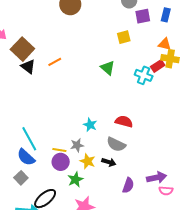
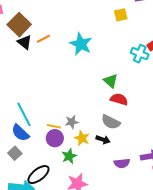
orange line: (55, 62) -> (43, 39), moved
green triangle: (108, 68) -> (111, 81), moved
cyan star: (90, 125) -> (81, 44), moved, size x1.6
purple semicircle: (128, 185) -> (122, 163), turned 63

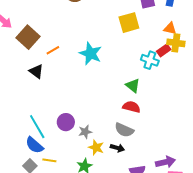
yellow square: (121, 15) -> (129, 23), size x1.5
black triangle: (25, 42) -> (36, 71), moved
green triangle: (111, 81) -> (133, 86), moved
yellow line: (54, 126) -> (49, 160), moved
purple circle: (55, 138) -> (66, 122), moved

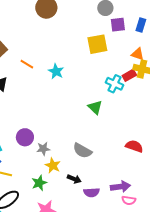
orange line: (53, 50) -> (27, 64), moved, turned 56
cyan star: (91, 54) -> (56, 71), size x0.7
red semicircle: (131, 107) -> (134, 146), moved
black arrow: (117, 148) -> (74, 179), moved

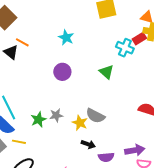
orange line: (27, 64) -> (22, 42), moved
purple circle: (25, 137) -> (62, 72), moved
yellow star: (53, 166) -> (80, 123), moved
green star: (39, 183) -> (38, 120), moved

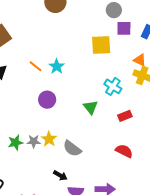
red rectangle: (139, 39) -> (125, 116), moved
orange line: (22, 42) -> (36, 66), moved
yellow star: (80, 123) -> (49, 139), moved

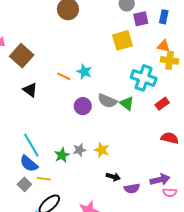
cyan cross: (113, 86) -> (144, 78), size x1.4
yellow star: (49, 139) -> (102, 150), moved
gray semicircle: (72, 149) -> (107, 101), moved

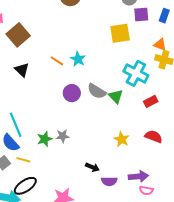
yellow star: (102, 150) -> (122, 139), moved

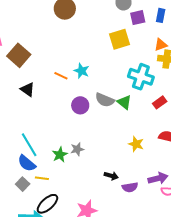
orange triangle: (160, 45) -> (161, 45), turned -32

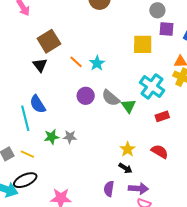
brown square: (19, 55) -> (49, 41), moved
blue semicircle: (27, 163) -> (38, 104), moved
black arrow: (111, 176) -> (125, 168), moved
purple semicircle: (130, 187) -> (109, 189), turned 91

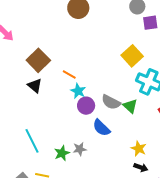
yellow square: (143, 44) -> (132, 56), moved, turned -30
cyan star: (97, 63) -> (78, 91), moved
blue semicircle: (38, 104) -> (101, 128), moved

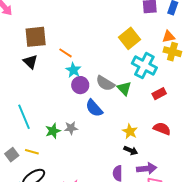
brown square: (38, 60) -> (36, 37), turned 35

